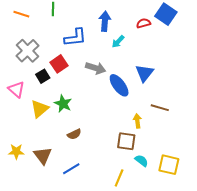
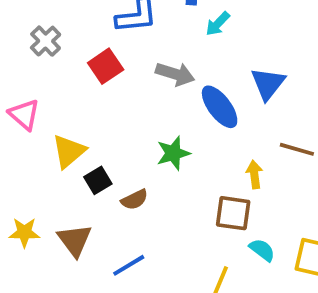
gray cross: (27, 51) -> (46, 41), size x0.7
black square: (43, 76) -> (98, 180), moved
green star: (63, 104) -> (173, 153), moved, turned 30

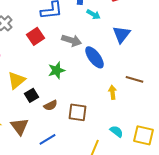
cyan arrow: (218, 24) -> (93, 14), turned -104
blue triangle: (268, 84) -> (121, 34), moved
green star: (173, 153) -> (56, 70), moved
brown square: (233, 213) -> (77, 112), moved

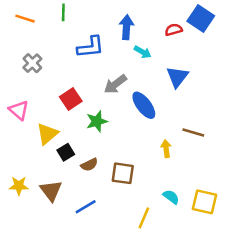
red square: (35, 36) -> (71, 99), moved
gray arrow: (71, 40) -> (115, 84), turned 126

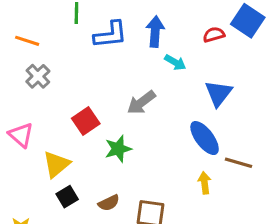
orange line: (25, 19) -> (27, 41), moved
blue L-shape: (91, 47) -> (110, 35), moved
blue ellipse: (144, 105) -> (205, 138), moved
black square: (66, 152) -> (67, 197), moved

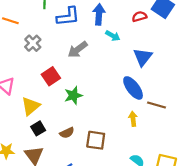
gray cross: (38, 76) -> (33, 43), moved
gray arrow: (141, 103) -> (78, 50), moved

